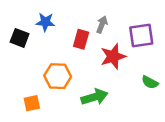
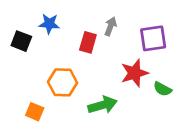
red star: (113, 56) -> (135, 73), moved
orange square: (32, 103) -> (35, 112), turned 35

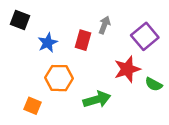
blue star: (49, 24) -> (48, 43), moved, turned -30
purple square: (153, 38) -> (145, 36), turned -32
black square: (21, 41) -> (20, 20), moved

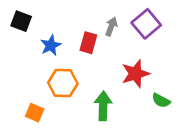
purple square: (145, 36) -> (146, 24), moved
green semicircle: (154, 84) -> (161, 101), moved
green arrow: (97, 99) -> (103, 106), turned -72

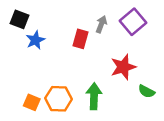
blue star: (51, 45) -> (35, 40), moved
orange hexagon: (63, 83) -> (59, 99), moved

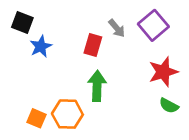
gray arrow: (101, 24) -> (117, 28), turned 119
red star: (123, 67) -> (163, 72), moved
green arrow: (94, 96) -> (97, 86), moved

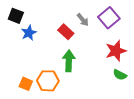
red rectangle: (93, 45) -> (66, 32), turned -63

